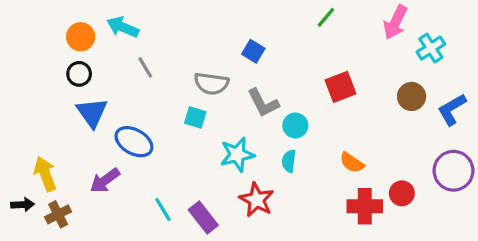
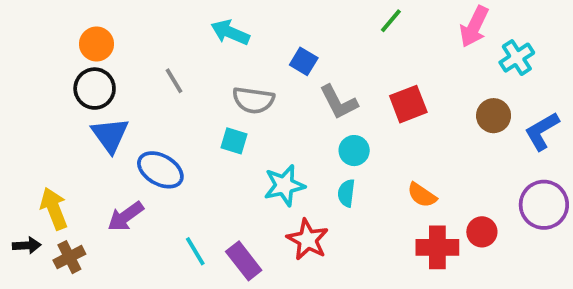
cyan arrow: (123, 27) -> (230, 32), moved
black circle: (79, 74) -> (95, 89), size x1.4
gray L-shape: (263, 103) -> (339, 102), moved

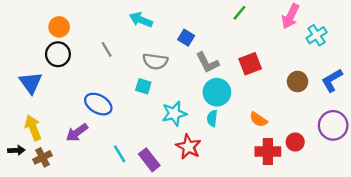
brown circle: (494, 116) -> (298, 82), moved
blue triangle: (110, 135) -> (31, 83), moved
cyan circle: (354, 151) -> (217, 92), size x1.5

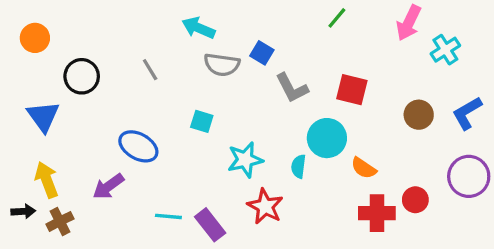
orange circle: (59, 27) -> (35, 38), moved
gray semicircle: (155, 61) -> (222, 65), moved
red square: (250, 64) -> (352, 90), turned 35
cyan circle: (217, 92) -> (327, 138), moved
cyan line: (120, 154) -> (168, 216), turned -54

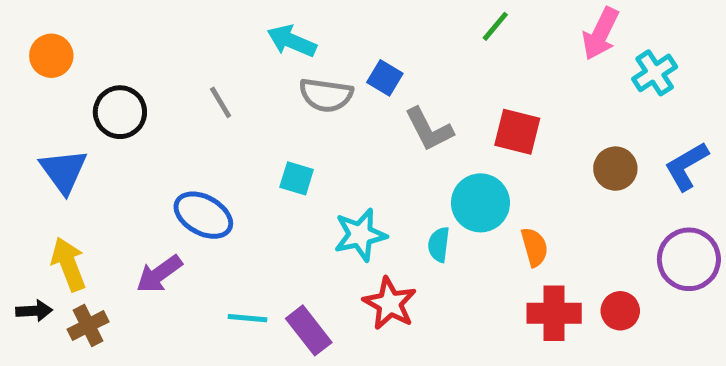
orange semicircle: (364, 168) -> (534, 247), turned -140
red circle: (415, 200) -> (620, 311), moved

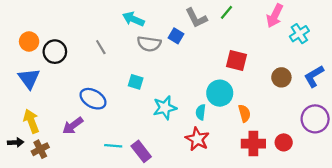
orange circle: (51, 56) -> (29, 41), moved
gray L-shape: (429, 129) -> (196, 18), moved
red star: (390, 303) -> (197, 139), moved

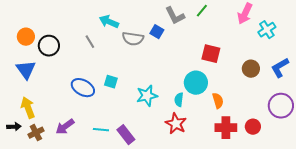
cyan arrow: (133, 19) -> (109, 22), moved
cyan square: (136, 82) -> (111, 82), moved
purple arrow: (73, 126) -> (65, 127), moved

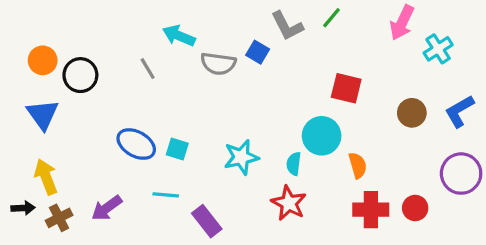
cyan square: (111, 82) -> (177, 149), moved
cyan line: (101, 130) -> (166, 195), moved

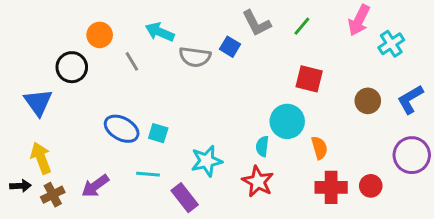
green line: (331, 18) -> (302, 26), moved
orange circle: (43, 60) -> (100, 35), moved
cyan star: (241, 157) -> (207, 161), moved

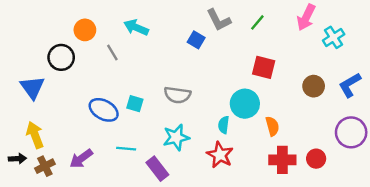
gray semicircle: (195, 57) -> (177, 95), moved
cyan square: (158, 133) -> (135, 104), moved

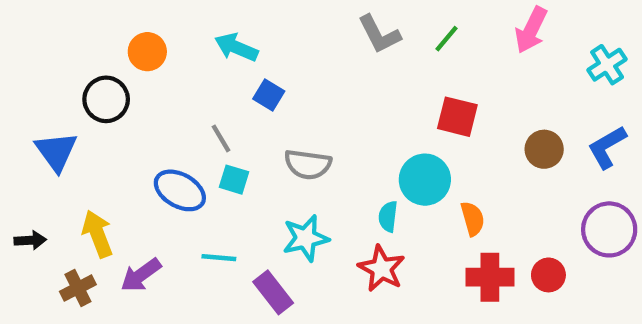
cyan cross: (334, 37) -> (607, 65), moved
blue square: (196, 40) -> (269, 95), moved
gray line: (112, 52) -> (221, 138), moved
yellow arrow: (35, 135) -> (97, 234), moved
black arrow: (17, 159) -> (30, 240), moved

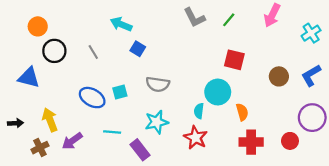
orange circle: (147, 52) -> (38, 26), moved
gray line: (221, 138) -> (93, 52), moved
blue triangle: (56, 151) -> (29, 78), turned -40
cyan square: (234, 180) -> (120, 92), turned -32
red circle: (548, 275) -> (290, 141), moved

